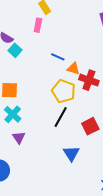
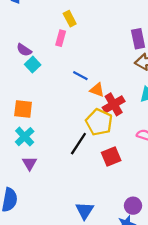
red cross: (89, 80) -> (114, 104), turned 36
yellow pentagon: (64, 91) -> (99, 122), moved
blue triangle: (71, 153) -> (85, 210), moved

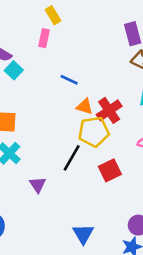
orange triangle: (97, 90) -> (85, 107), moved
yellow pentagon: (99, 122) -> (94, 132), turned -30
purple triangle: (30, 163) -> (38, 185), moved

